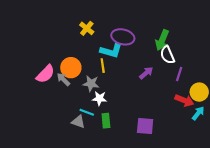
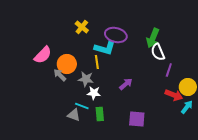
purple arrow: (146, 73) -> (126, 84), moved
pink semicircle: (45, 74) -> (43, 55), moved

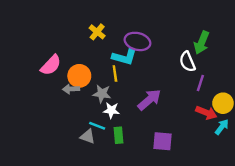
green arrow: (153, 38) -> (202, 43), moved
gray arrow: (60, 75) -> (71, 89), turned -48
purple arrow: (126, 84) -> (149, 100), size x1.5

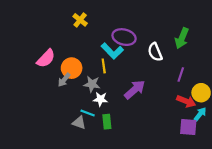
yellow cross: (97, 32) -> (80, 20), moved
cyan L-shape: (124, 57) -> (112, 51), turned 30
white semicircle: (187, 62) -> (155, 52), moved
gray arrow: (71, 89) -> (64, 80), turned -48
purple square: (162, 141) -> (188, 127), moved

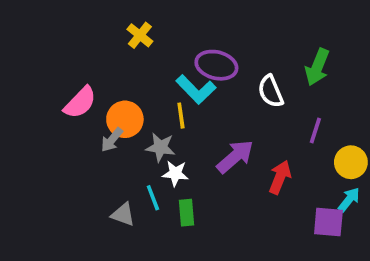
red arrow: (186, 101) -> (280, 177), moved, turned -90
cyan line: (88, 113) -> (153, 198), turned 48
gray triangle: (79, 123) -> (123, 215), moved

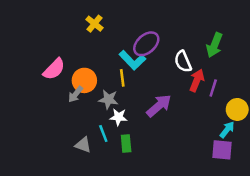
purple ellipse: (216, 65) -> (146, 44), turned -56
red arrow: (280, 177) -> (197, 80), moved
cyan arrow: (349, 200) -> (227, 130), moved

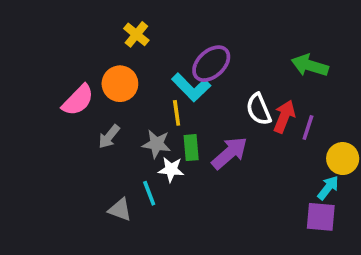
green arrow: (214, 45) -> (310, 65), turned 85
white semicircle: (183, 61) -> (259, 109), moved
orange circle: (84, 80) -> (120, 84), moved
green rectangle: (126, 144) -> (191, 148), moved

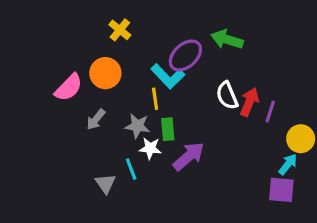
green arrow: (310, 65) -> (227, 39), moved
purple arrow: (229, 153) -> (189, 156), moved
gray triangle: (120, 210) -> (105, 184), turned 35

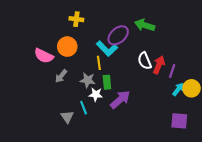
yellow cross: (120, 30) -> (76, 19), turned -32
pink semicircle: (69, 87) -> (44, 56), turned 72
cyan arrow: (288, 164) -> (178, 89), moved

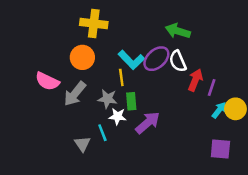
yellow cross: (76, 19) -> (94, 24), size x1.5
purple ellipse: (118, 35) -> (156, 59), moved
pink semicircle: (44, 56) -> (47, 81), moved
white semicircle: (145, 61) -> (178, 61), moved
gray arrow: (61, 76) -> (75, 94), size x1.5

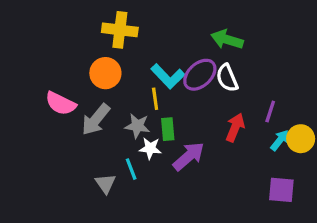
red arrow: (195, 80) -> (235, 128), moved

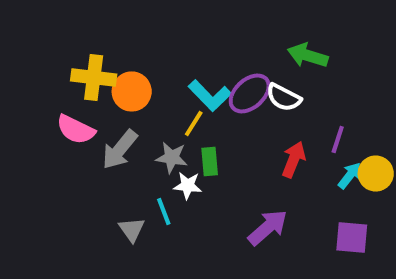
yellow cross: (120, 30) -> (94, 77), moved
green arrow: (227, 40) -> (308, 55), moved
white semicircle: (227, 78) -> (284, 97), turned -40
yellow line: (155, 99) -> (194, 123), turned 40
purple arrow: (189, 156) -> (268, 228), moved

